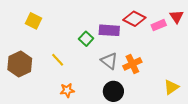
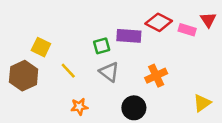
yellow square: (33, 21) -> (41, 47), moved
pink rectangle: (159, 25) -> (187, 30), turned 40
green square: (86, 39) -> (102, 46), turned 32
gray triangle: (109, 61) -> (109, 72), moved

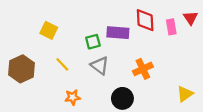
red diamond: (159, 22) -> (145, 20), turned 60
pink rectangle: (187, 30) -> (171, 27), turned 63
yellow square: (41, 47) -> (49, 30), moved

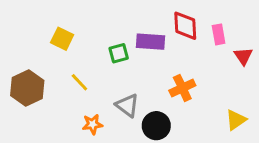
red triangle: (191, 18) -> (243, 56), moved
gray triangle: (100, 66) -> (127, 105), moved

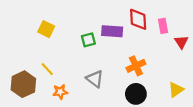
yellow line: (79, 82) -> (47, 69), moved
brown hexagon: (27, 88) -> (23, 84), moved
orange star: (92, 124) -> (60, 92), moved
black circle: (156, 126) -> (136, 94), moved

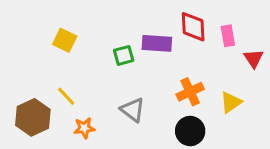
yellow triangle: (176, 90) -> (231, 102), moved

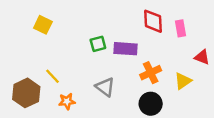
yellow square: (65, 40) -> (43, 25), moved
purple rectangle: (157, 43) -> (125, 49), moved
red triangle: (254, 58) -> (202, 57), moved, turned -35

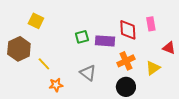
red diamond: (153, 21) -> (128, 30), moved
brown hexagon: (26, 93) -> (19, 49), moved

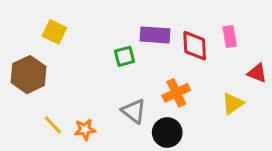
purple rectangle: (105, 41) -> (155, 35), moved
orange cross: (126, 61) -> (176, 93), moved
yellow line: (44, 64) -> (53, 125), moved
black circle: (126, 87) -> (167, 132), moved

